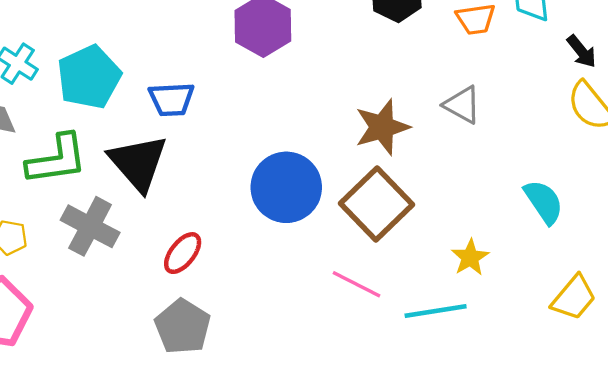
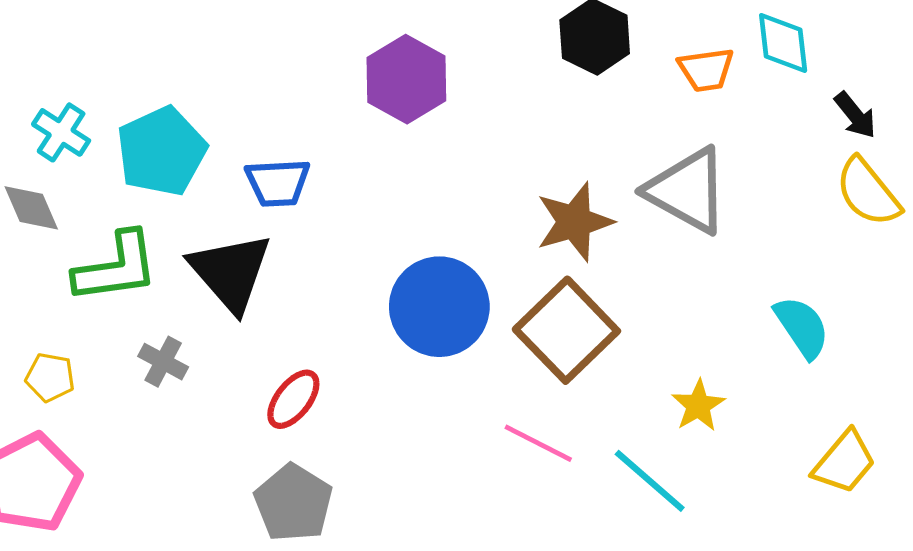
gray triangle: (462, 105) -> (687, 191), size x1.6
gray cross: (90, 226) -> (163, 362), size x0.6
cyan line: (436, 311) -> (650, 481), turned 50

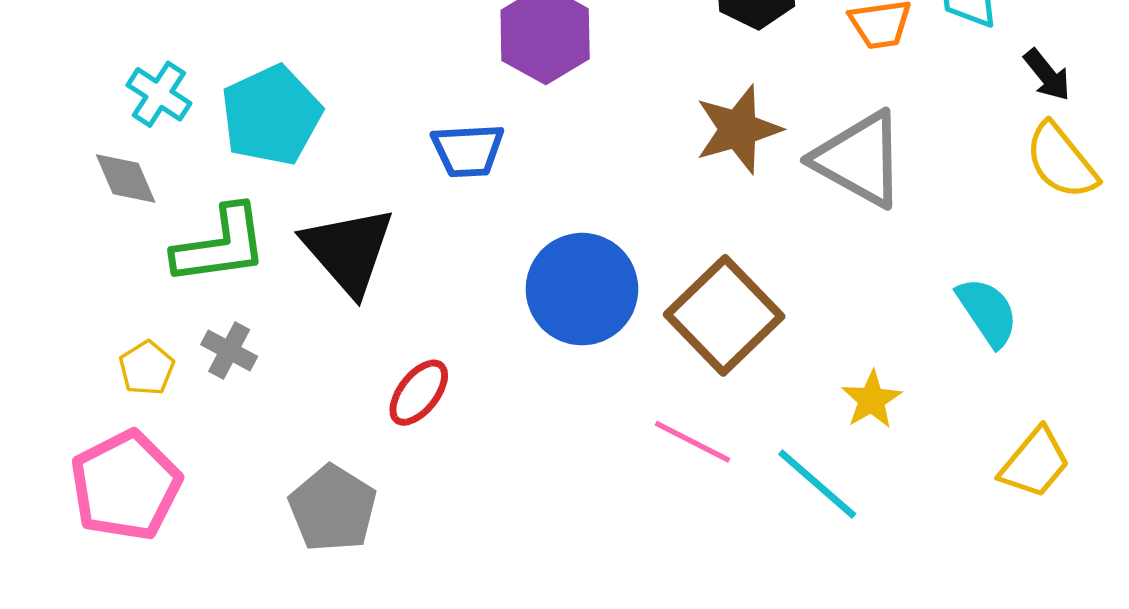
blue trapezoid: (278, 183) -> (468, 150), moved
brown star: (574, 222) -> (738, 129), moved
gray cross: (163, 362) -> (229, 351), moved
yellow pentagon: (50, 377) -> (147, 368), turned 30
gray pentagon: (293, 503) -> (333, 508), moved

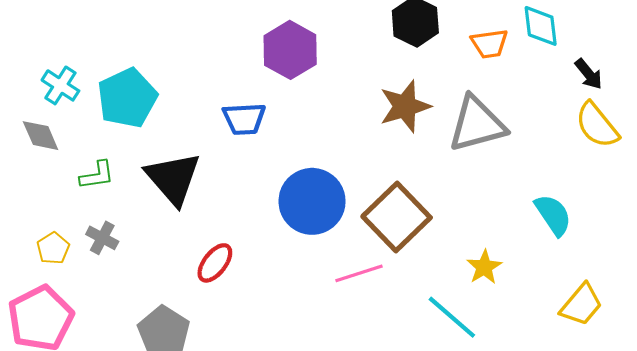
gray triangle: (859, 159) -> (477, 124), turned -44
green L-shape: (220, 245) -> (97, 175), size x0.6
pink line: (693, 442) -> (359, 273), moved, turned -45

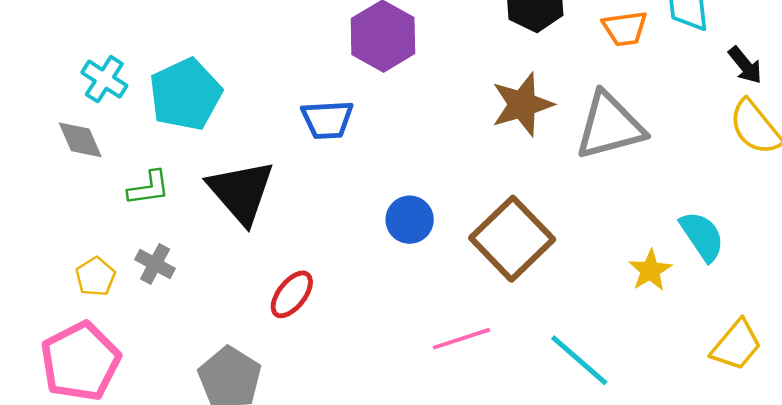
blue circle: (312, 201) -> (410, 220), size x0.6
yellow star: (484, 267) -> (650, 270), moved
pink line: (359, 273) -> (461, 339), moved

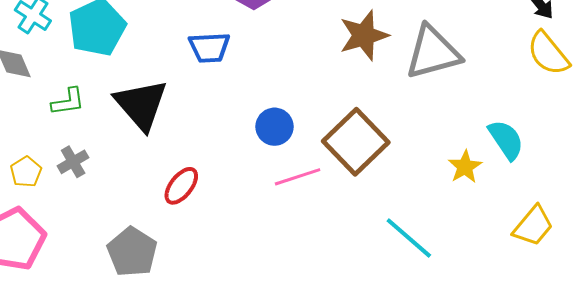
gray cross: (155, 264) -> (73, 162), turned 32
pink line: (461, 339) -> (298, 177), moved

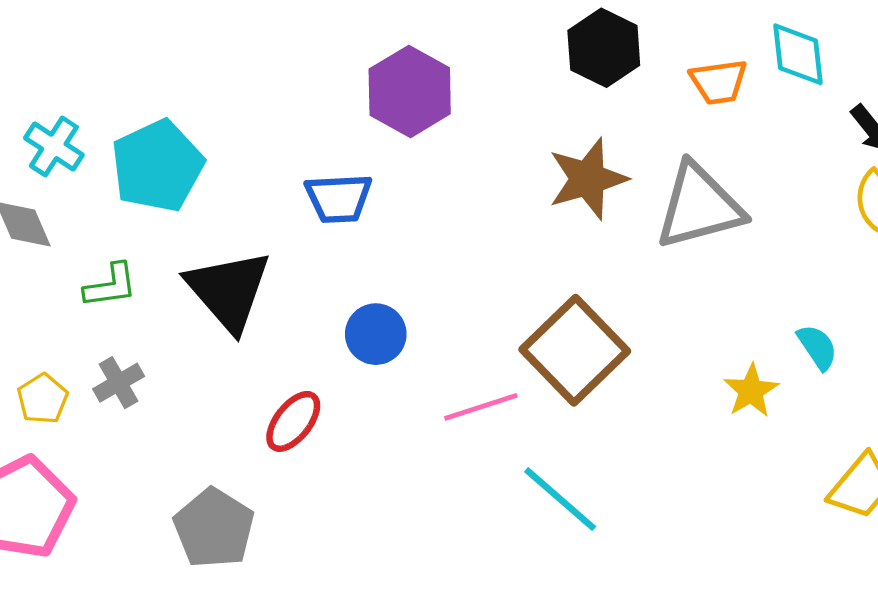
blue circle: (275, 127) -> (376, 334), moved
cyan semicircle: (506, 140) -> (817, 347), size x0.7
cyan line: (409, 238) -> (560, 499), moved

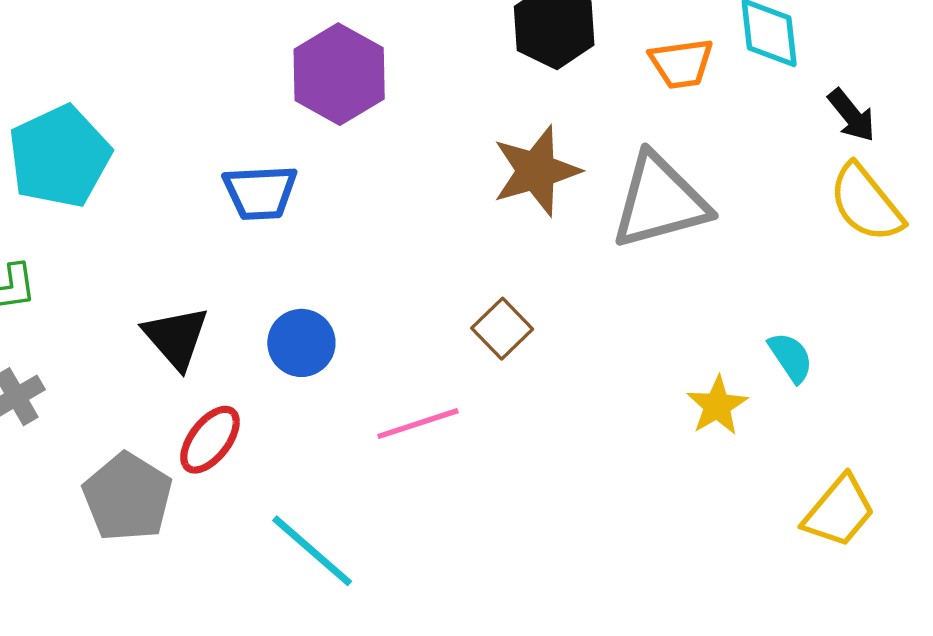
black triangle: (229, 290) -> (176, 338), moved, size x0.7
brown square: (575, 350) -> (502, 329), moved, size x0.5
cyan line: (560, 499) -> (312, 551), moved
gray pentagon: (214, 528) -> (128, 497), moved

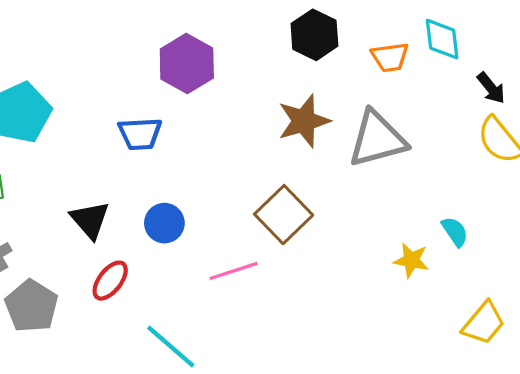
brown square: (502, 329) -> (284, 215), size x1.6
yellow star: (717, 406) -> (411, 260), turned -30
gray pentagon: (128, 497) -> (31, 306), moved

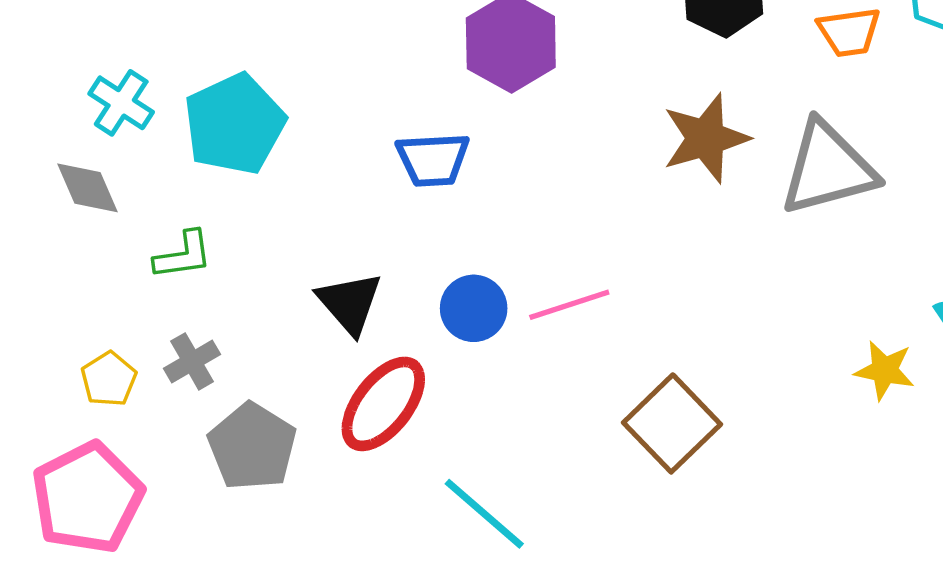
brown square: (284, 215) -> (672, 423), moved
pink line: (234, 271) -> (569, 305), moved
red ellipse: (110, 281) -> (383, 404), size x1.4

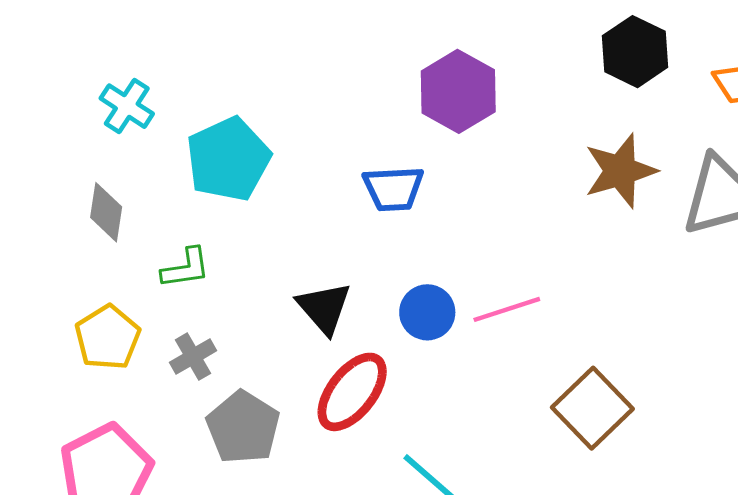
cyan cross: (121, 103) -> (127, 106), moved
gray diamond: (88, 188) -> (106, 212), turned 32
yellow pentagon: (109, 379) -> (108, 337), moved, size x1.4

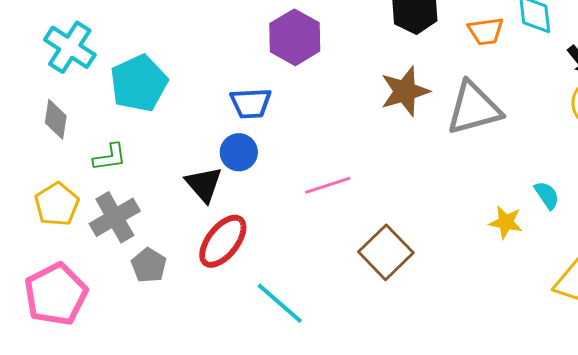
cyan cross: (127, 106) -> (70, 47), size x1.4
blue circle: (427, 312) -> (239, 152), moved
gray cross: (193, 357) -> (115, 217), size x1.6
gray pentagon: (243, 427) -> (149, 265), size x0.7

